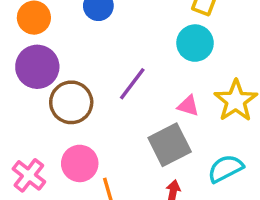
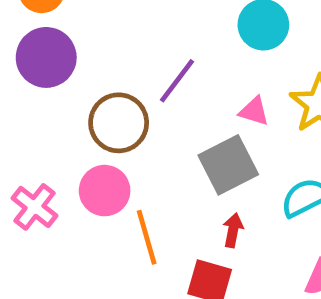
brown circle: (71, 102) -> (119, 123), moved

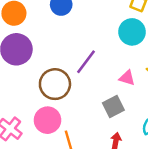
gray square: (228, 165) -> (113, 106), size x0.7

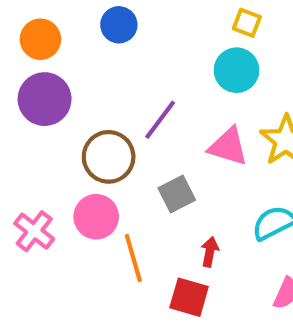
pink triangle: (127, 78) -> (228, 147), size x1.5
gray square: (113, 106) -> (177, 194), moved

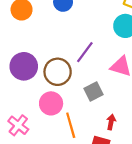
purple circle: (45, 99) -> (24, 66), moved
pink cross: (34, 231) -> (18, 125), moved

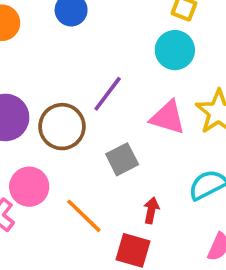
pink circle: (51, 103) -> (29, 187), moved
orange line: (71, 125) -> (84, 216), turned -30

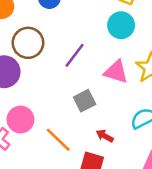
brown circle: (62, 127) -> (28, 43), moved
red arrow: (151, 210) -> (105, 136), turned -72

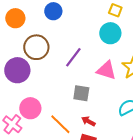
gray square: (85, 101) -> (81, 93), turned 36
red arrow: (105, 136) -> (88, 121), moved

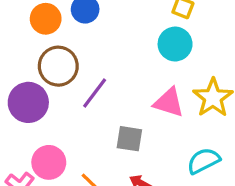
orange circle: (15, 18) -> (46, 19), moved
purple line: (73, 57) -> (95, 93), moved

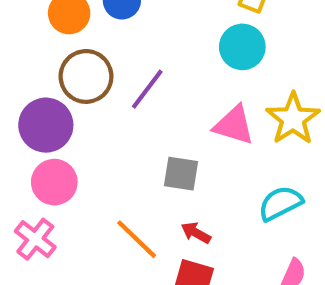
purple line: (95, 93) -> (147, 89), moved
pink circle: (49, 162) -> (54, 182), moved

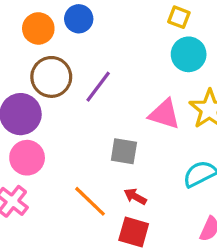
cyan circle: (242, 47) -> (189, 54), moved

